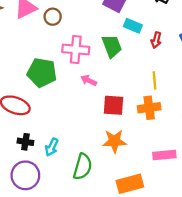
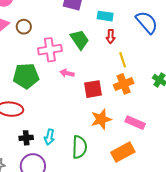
cyan rectangle: (133, 26) -> (105, 16), moved
red arrow: (156, 40) -> (111, 36), moved
pink rectangle: (164, 155) -> (135, 123), moved, turned 42

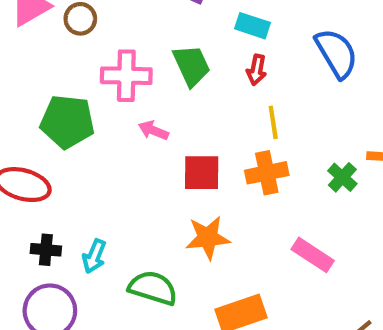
pink rectangle: (135, 123) -> (313, 255), moved
green semicircle: (79, 147) -> (153, 288), turned -85

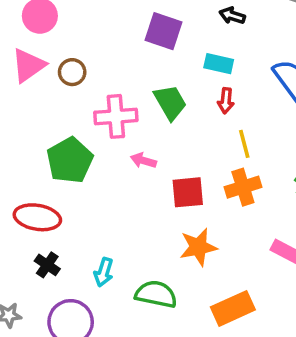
green pentagon: (67, 122) -> (70, 160), turned -30
black cross: (46, 250) -> (47, 265), moved, turned 35

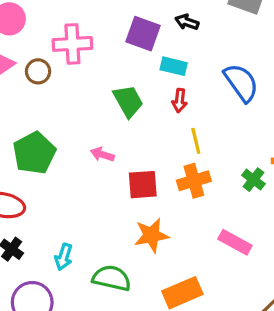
purple square: (164, 31) -> (143, 34), moved
pink cross: (116, 116) -> (72, 44), moved

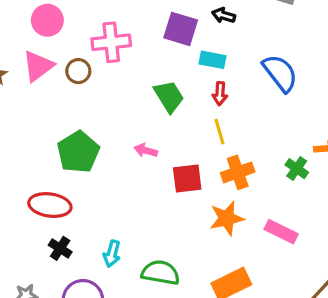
yellow line: (196, 141) -> (219, 132), moved
orange star: (152, 235) -> (227, 218), moved

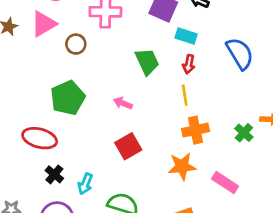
brown circle: (78, 71) -> (76, 44), moved
red square: (187, 179) -> (128, 146), moved, turned -30
black cross: (60, 248) -> (54, 174), moved

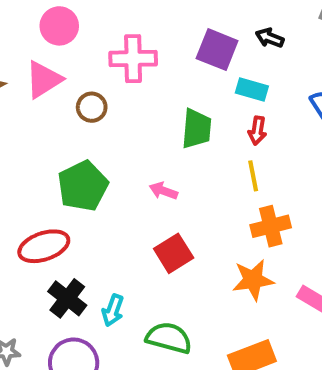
green trapezoid: (147, 62) -> (196, 129), turned 32
red ellipse: (40, 138) -> (44, 246), turned -32
black cross: (54, 174) -> (67, 298), size x1.4

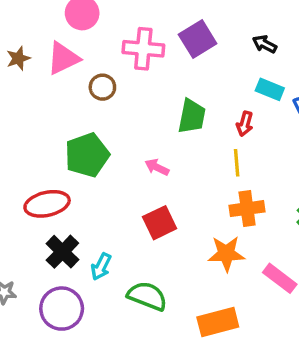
purple square: (217, 50) -> (198, 39), moved, turned 30
cyan rectangle: (252, 90) -> (270, 89), moved

